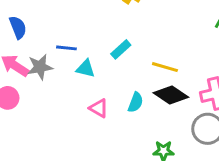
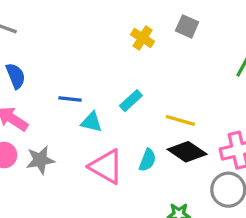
gray star: (40, 67) -> (40, 160), moved
pink triangle: (99, 108) -> (106, 167), size x1.6

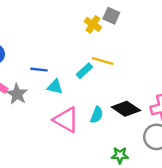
gray square: (187, 26) -> (111, 16), moved
yellow line: (180, 120) -> (103, 61), moved
gray star: (40, 160) -> (17, 94), moved, turned -30

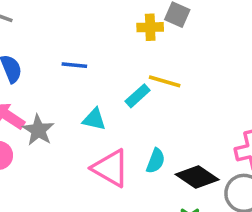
yellow cross: (93, 24) -> (150, 27), turned -35
blue line: (39, 70) -> (74, 65), moved
black diamond: (126, 109) -> (197, 177), moved

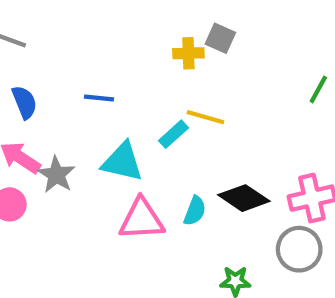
cyan triangle: (94, 119) -> (122, 162), size x1.5
pink triangle: (110, 168) -> (142, 219), turned -33
black diamond: (197, 177) -> (244, 198), moved

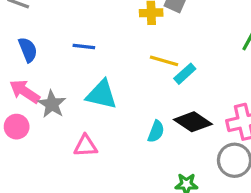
cyan rectangle: (174, 134) -> (185, 74), moved
pink triangle: (142, 219) -> (85, 146), moved, size x0.7

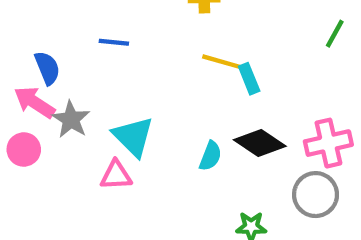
blue semicircle: (28, 50) -> (47, 68), moved
cyan rectangle: (185, 74) -> (249, 79), turned -70
cyan triangle: (102, 95) -> (133, 137), moved, turned 32

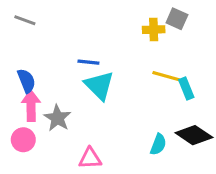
blue semicircle: (47, 68) -> (26, 81), moved
pink arrow: (34, 102) -> (31, 106), turned 56
cyan triangle: (133, 137) -> (99, 85), moved

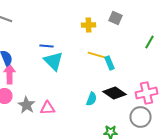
gray square: (177, 19) -> (116, 18), moved
gray star: (57, 118) -> (26, 105), moved

